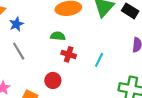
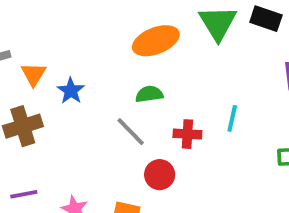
gray line: (19, 51) -> (131, 132), moved
red cross: (69, 54) -> (187, 134), moved

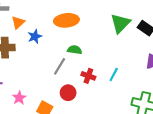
orange ellipse: (156, 41) -> (66, 20), moved
gray line: (131, 132) -> (60, 66), turned 60

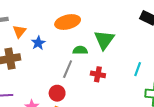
green triangle: (120, 23) -> (104, 40), moved
cyan line: (114, 75) -> (138, 69), moved
red circle: (68, 93) -> (57, 93), moved

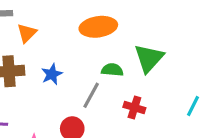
blue star: (38, 43) -> (52, 74), moved

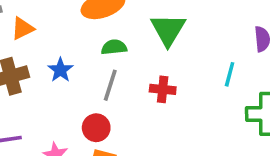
orange triangle: (27, 33) -> (23, 29), turned 30
green semicircle: (112, 70) -> (114, 47), moved

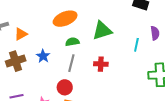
green triangle: (168, 30) -> (102, 31), turned 45
cyan line: (230, 74) -> (136, 45), moved

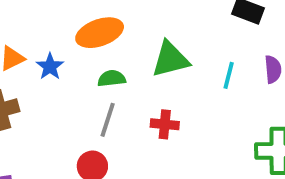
cyan line: (136, 45) -> (229, 75), moved
blue star: (43, 56) -> (50, 67), moved

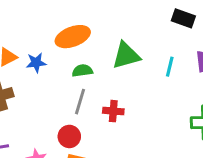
blue star: (50, 67) -> (36, 63), turned 30
red cross: (165, 124) -> (113, 111), moved

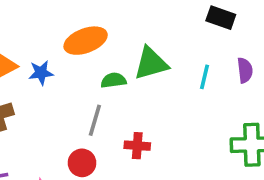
green semicircle: (82, 71) -> (114, 80), moved
red cross: (113, 111) -> (137, 146), moved

